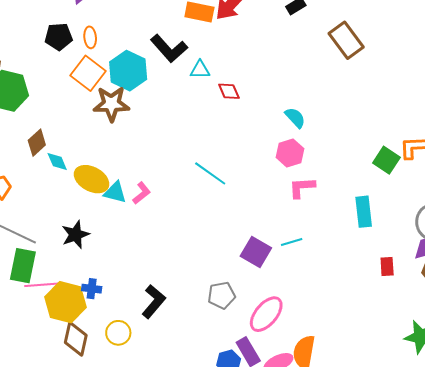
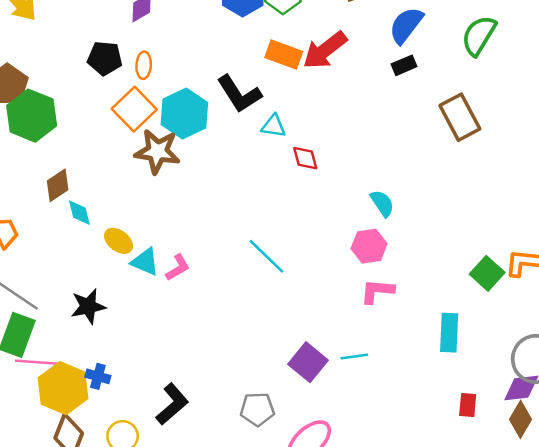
yellow ellipse: (92, 179) -> (119, 241), size x0.7

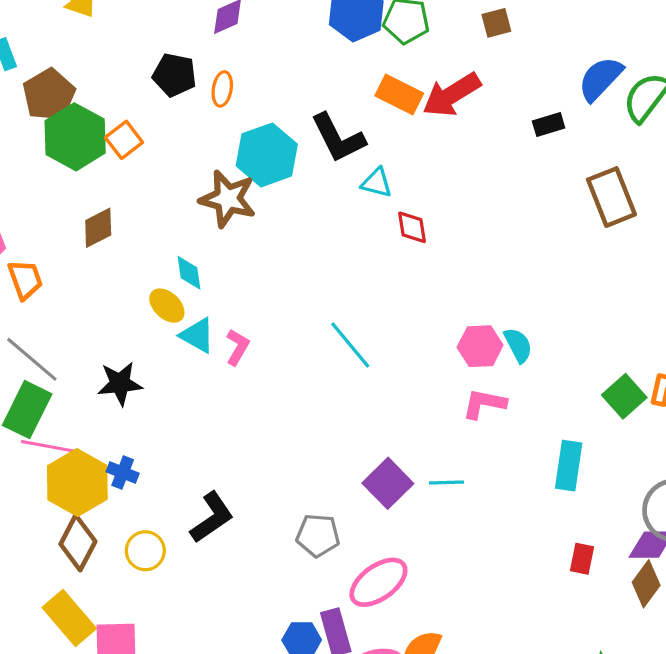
blue semicircle: (406, 25) -> (600, 79), moved
orange square: (134, 109) -> (124, 140), moved, size x0.7
cyan semicircle: (382, 203) -> (518, 345), moved
cyan diamond: (79, 213) -> (189, 273), moved
pink L-shape: (178, 268) -> (237, 347), turned -36

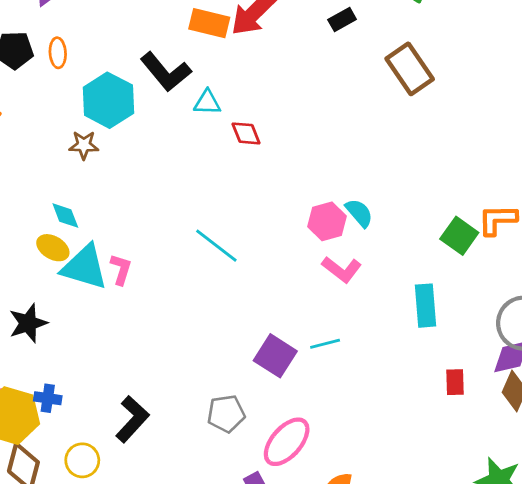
brown star: (228, 199) -> (84, 145), size x0.6
cyan triangle: (197, 335) -> (85, 267), size x1.5
pink L-shape: (484, 404) -> (342, 269), turned -141

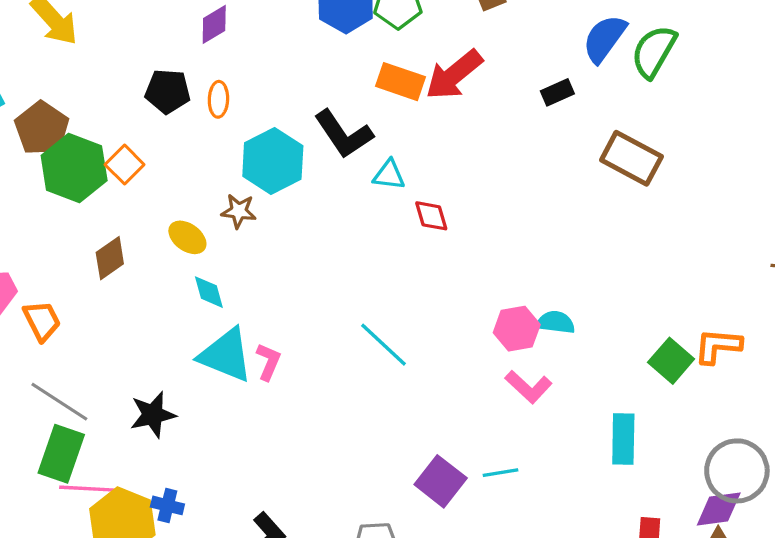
brown rectangle: (410, 69) -> (631, 158), turned -33
cyan semicircle: (359, 213) -> (556, 322), turned -48
yellow ellipse: (53, 248) -> (187, 237), moved

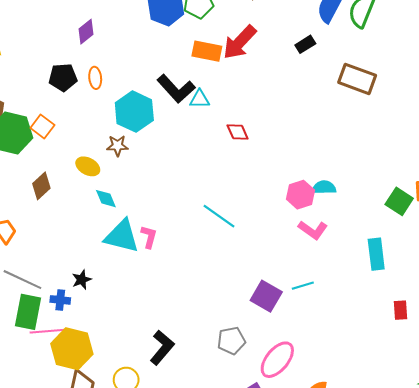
cyan triangle: (389, 175) -> (200, 99), moved
black star: (153, 415) -> (82, 280), size x0.7
blue cross: (167, 505) -> (60, 300), moved

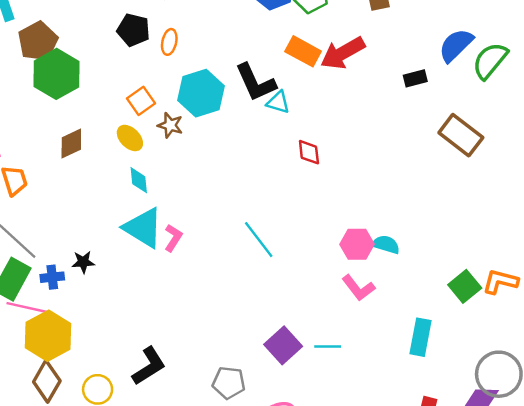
orange square: (42, 127) -> (141, 101), moved
blue cross: (60, 300) -> (52, 277), turned -30

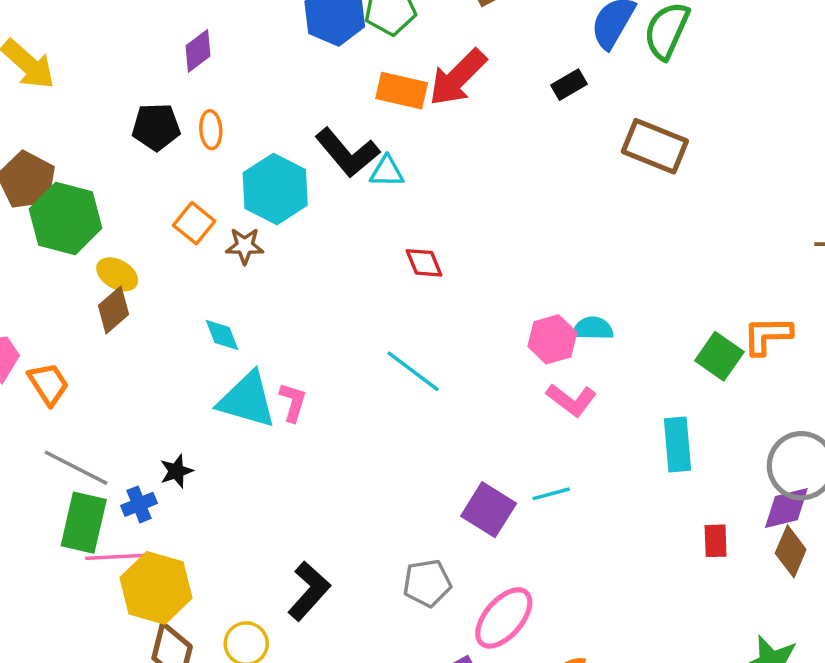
yellow ellipse: (130, 138) -> (117, 274), moved
red diamond: (309, 152) -> (424, 263), moved

